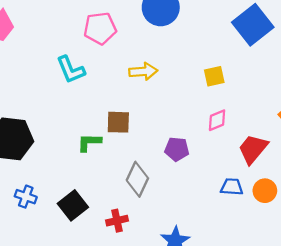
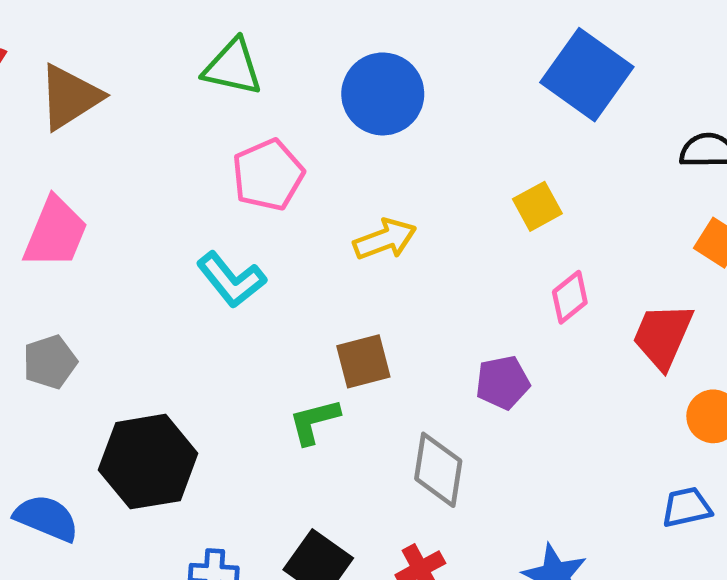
blue trapezoid: (232, 187) -> (686, 507), moved

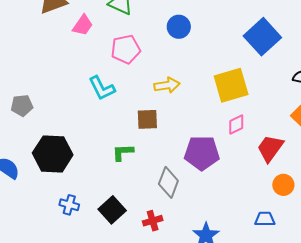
blue circle: (383, 94) -> (179, 27), size x0.7
yellow square: (537, 206) -> (231, 85), size x1.8
pink trapezoid: (55, 233) -> (83, 25), moved, size x0.7
brown square: (363, 361) -> (147, 119), moved
purple pentagon: (503, 382) -> (202, 153), size x1.6

